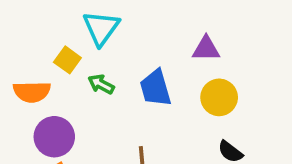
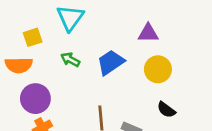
yellow square: (67, 60) -> (33, 37), moved, turned 36
blue trapezoid: (155, 88) -> (111, 62), turned 72

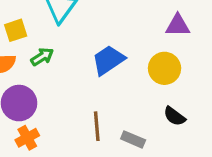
purple triangle: (148, 33) -> (178, 25), moved
green arrow: (70, 60) -> (42, 57), moved, turned 120

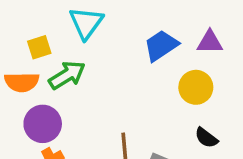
green arrow: (42, 57) -> (67, 75), size x1.5
blue trapezoid: (108, 60) -> (161, 46), moved

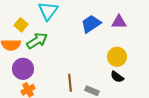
yellow square: (39, 47) -> (21, 25), turned -32
yellow circle: (196, 87) -> (117, 57), moved

